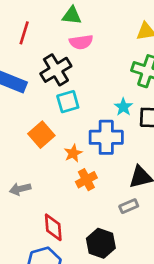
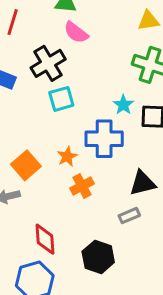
pink semicircle: (81, 42) -> (76, 32), turned 45
orange square: (41, 135) -> (26, 165), moved

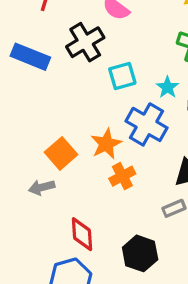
cyan square: (61, 99) -> (122, 76), moved
blue cross: (104, 139) -> (147, 124), turned 30
orange star: (67, 156) -> (106, 144), size x1.4

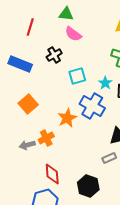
black cross: (85, 42) -> (54, 55), size x0.7
orange square: (61, 153) -> (28, 104), moved
orange cross: (122, 176) -> (46, 138), moved

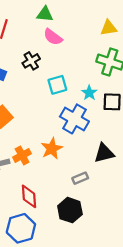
orange star: (67, 118) -> (52, 149), moved
gray rectangle: (109, 158) -> (80, 178), moved

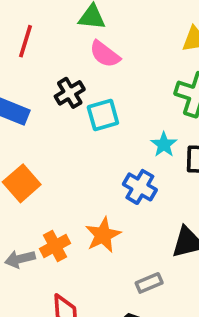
cyan square: (57, 85) -> (103, 115), moved
blue cross: (74, 119) -> (140, 187), size x0.7

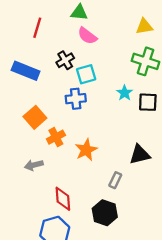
blue cross: (140, 187) -> (76, 99), moved, turned -36
orange cross: (55, 246) -> (56, 137), moved
gray rectangle: (149, 283) -> (115, 180), turned -42

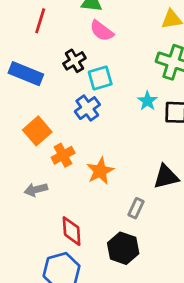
blue cross: (76, 99) -> (87, 108), turned -30

